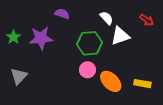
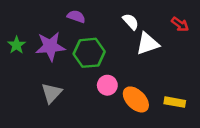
green hexagon: (90, 43) -> (89, 53), moved
gray triangle: (19, 76) -> (52, 93), moved

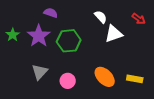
purple semicircle: (76, 16) -> (51, 13), moved
purple star: (50, 46) -> (39, 36), turned -30
pink circle: (107, 85) -> (68, 81), moved

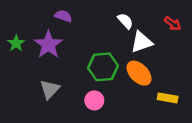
green hexagon: (69, 41) -> (103, 67), moved
orange ellipse: (105, 77) -> (139, 73), moved
pink circle: (68, 81) -> (94, 100), moved

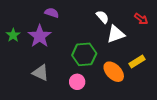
orange ellipse: (139, 73) -> (114, 72), moved
gray triangle: (50, 89) -> (41, 73), turned -48
yellow rectangle: (168, 98) -> (137, 62), moved, turned -42

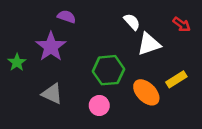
green star: (13, 35) -> (17, 62), moved

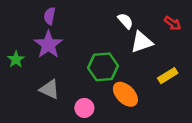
purple semicircle: (67, 17) -> (50, 16), moved, turned -98
orange ellipse: (146, 92) -> (125, 94), moved
pink circle: (99, 105) -> (84, 108), moved

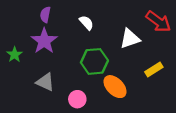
white semicircle: (125, 21) -> (86, 23), moved
red arrow: (173, 23) -> (158, 21), size x1.6

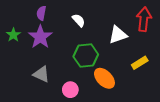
red arrow: (158, 21) -> (144, 19), turned -120
green star: (15, 55) -> (13, 35), moved

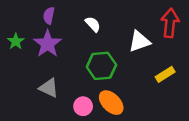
orange ellipse: (104, 78) -> (111, 103), moved

